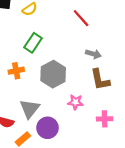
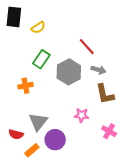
red line: (81, 18) -> (87, 47), moved
gray hexagon: (53, 74) -> (69, 72), moved
pink cross: (105, 119) -> (109, 131), turned 32

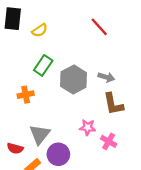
red line: (87, 47) -> (99, 27), moved
pink cross: (109, 131) -> (109, 141), moved

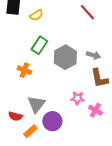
orange cross: (26, 95) -> (24, 70), turned 32

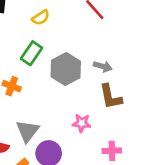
yellow semicircle: (36, 15) -> (41, 18), moved
pink cross: (95, 110) -> (112, 151), moved, turned -32

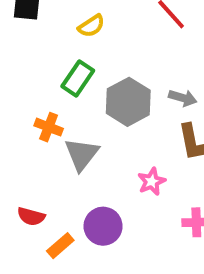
pink star: (82, 123) -> (152, 181), turned -30
gray triangle: (28, 131) -> (82, 154), moved

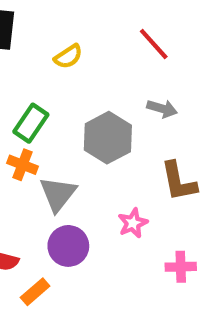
green rectangle: (78, 78) -> (31, 123), moved
gray arrow: (183, 98) -> (162, 109), moved
purple circle: (103, 226) -> (68, 246), moved

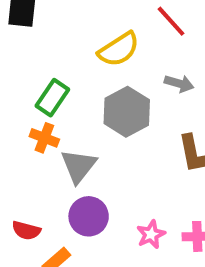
yellow semicircle: (68, 57) -> (119, 49), moved, size x1.5
pink star: (133, 223) -> (151, 234), moved

